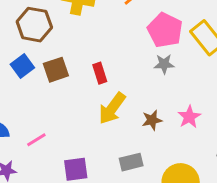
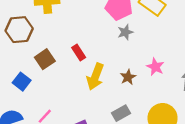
blue square: (22, 66) -> (22, 82), moved

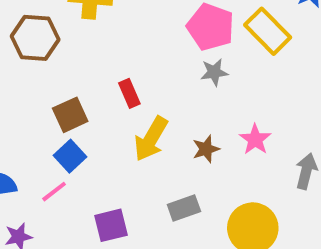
brown square: (45, 59) -> (70, 115), moved
blue square: (22, 82) -> (70, 156), moved

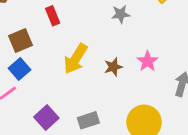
red rectangle: (129, 93) -> (53, 16), moved
gray rectangle: (184, 208) -> (88, 120), moved
purple square: (111, 225) -> (46, 118), turned -30

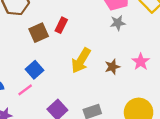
red rectangle: (53, 16) -> (61, 25), turned 49
brown square: (20, 41) -> (39, 33), moved

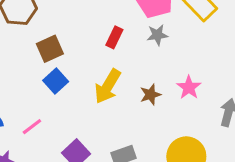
red rectangle: (61, 25) -> (114, 37), moved
blue square: (35, 70) -> (56, 81), moved

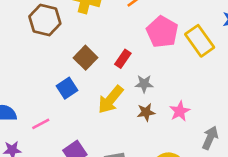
gray star: (157, 35) -> (144, 84), moved
brown square: (50, 49) -> (85, 58), moved, turned -30

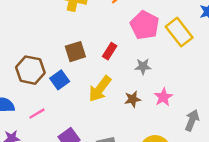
brown hexagon: (45, 20) -> (30, 70), moved
brown square: (85, 58) -> (75, 52), turned 30
gray star: (144, 84) -> (143, 66), moved

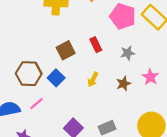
red rectangle: (110, 51) -> (96, 45), turned -48
yellow arrow: (100, 89) -> (93, 79), size x0.6
pink line: (37, 114) -> (37, 104), moved

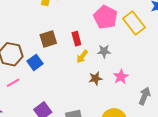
yellow arrow: (93, 79) -> (82, 57), moved

